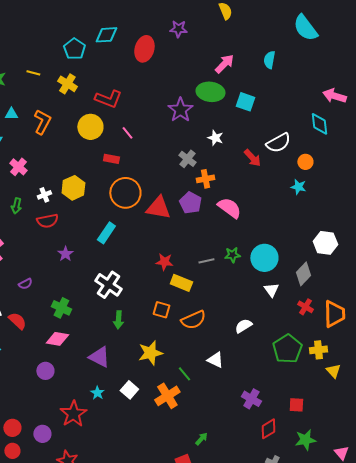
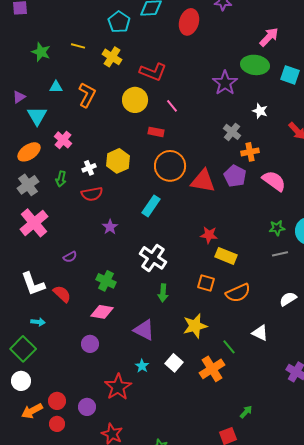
gray line: (206, 261) -> (280, 254), moved

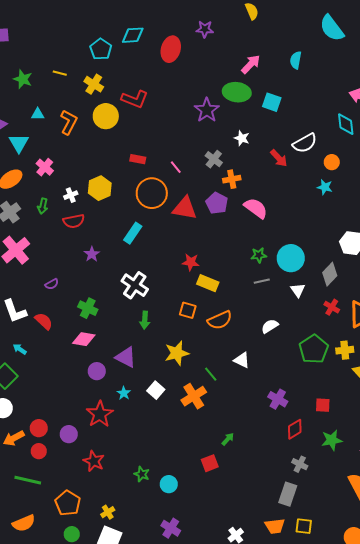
yellow circle: (135, 100) -> (106, 116), moved
pink line: (172, 106) -> (176, 167), moved
cyan arrow: (38, 322) -> (20, 349), turned -152
purple circle: (90, 344) -> (97, 371), moved

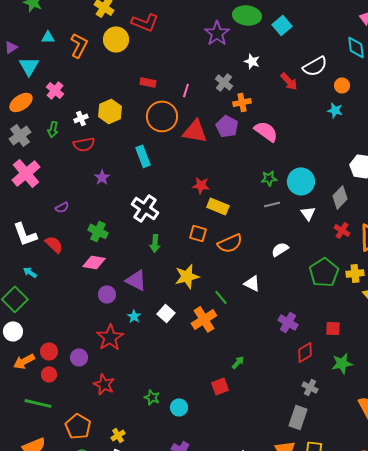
cyan square: (272, 102) -> (282, 25), turned 30
pink line: (176, 167) -> (186, 90), turned 56
cyan rectangle: (133, 233) -> (143, 156), turned -55

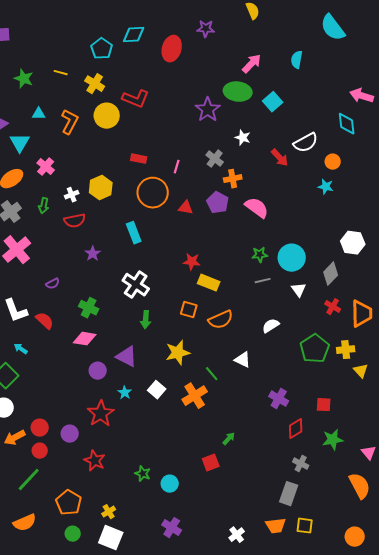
red triangle: (195, 131) -> (186, 208), size x0.6
green line: (38, 403) -> (29, 480), turned -60

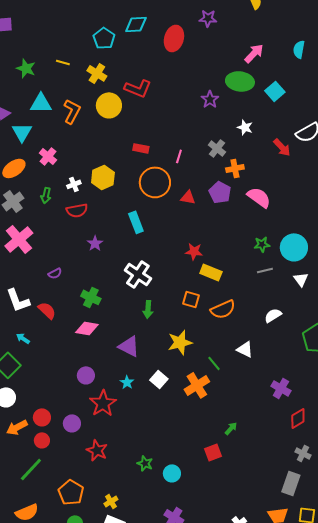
purple star: (208, 110) -> (210, 99), size x0.7
cyan triangle: (39, 114) -> (41, 103), size x1.6
purple circle: (98, 371) -> (86, 375), moved

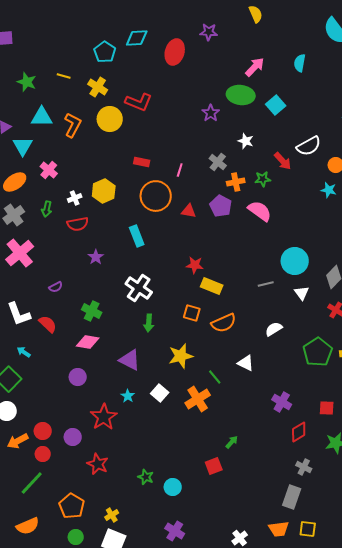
green star: (262, 244) -> (263, 179), moved
purple circle: (86, 375) -> (78, 377), moved

